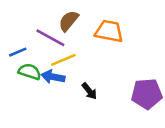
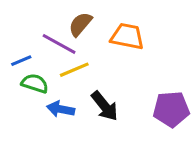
blue arrow: (53, 77) -> (61, 109), moved
black arrow: (89, 91) -> (105, 106), size x1.5

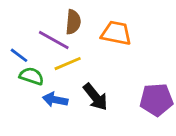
brown semicircle: (80, 24) -> (73, 22), turned 145
blue line: (21, 61) -> (19, 55), turned 60

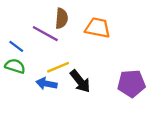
yellow line: (68, 64) -> (58, 67), moved
green semicircle: (32, 76) -> (15, 66), moved

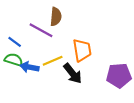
orange trapezoid: (98, 28) -> (82, 50), moved, turned 70
blue arrow: (46, 84) -> (29, 67), moved

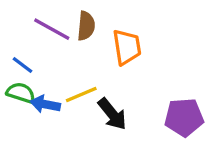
purple line: (41, 30) -> (52, 29), moved
orange trapezoid: (82, 50) -> (127, 47), moved

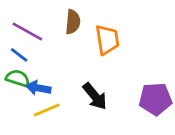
purple line: (52, 29) -> (27, 31), moved
yellow line: (81, 94) -> (47, 110), moved

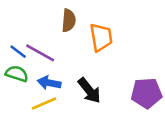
purple line: (27, 31) -> (40, 53), moved
blue arrow: (38, 88) -> (49, 83), moved

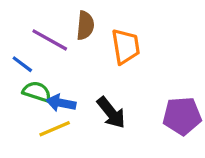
purple line: (40, 53) -> (50, 40), moved
green semicircle: (17, 74) -> (37, 92), moved

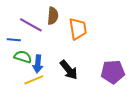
blue line: (22, 64) -> (14, 40), turned -32
blue arrow: (61, 103) -> (38, 64), turned -96

